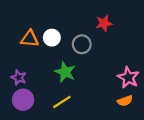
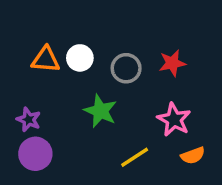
red star: (104, 23) -> (172, 63), moved
pink star: (128, 78) -> (174, 120), moved
yellow line: (62, 102) -> (135, 157), moved

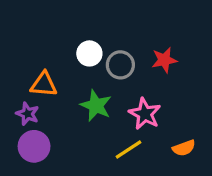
white circle: (80, 58) -> (89, 53), moved
orange triangle: (46, 60) -> (44, 84), moved
pink star: (174, 120) -> (145, 114), moved

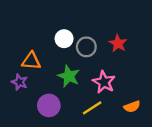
red star: (164, 60) -> (118, 43), turned -30
purple circle: (34, 146) -> (49, 105), moved

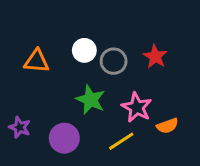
orange triangle: (31, 61) -> (37, 61), moved
purple star: (20, 82) -> (20, 127), moved
orange semicircle: (132, 107) -> (167, 126), moved

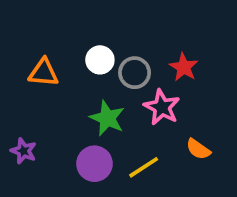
pink star: (137, 107) -> (162, 107), moved
orange semicircle: (167, 126) -> (198, 149), turned 55
purple circle: (64, 138) -> (94, 164), moved

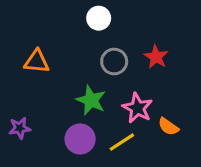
white circle: (100, 60) -> (99, 18), moved
pink star: (162, 107) -> (137, 108), moved
purple star: (23, 151) -> (20, 128), turned -30

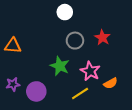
orange triangle: (37, 62) -> (13, 46), moved
orange semicircle: (168, 127) -> (111, 83), turned -64
purple circle: (80, 139) -> (36, 91), moved

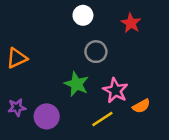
red star: (102, 38) -> (131, 23), moved
orange triangle: (13, 46) -> (17, 58), turned -30

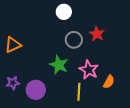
red star: (131, 23) -> (97, 34), moved
orange semicircle: (141, 106) -> (109, 82), turned -32
yellow line: (102, 119) -> (79, 92), turned -54

